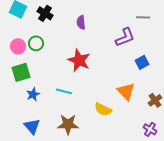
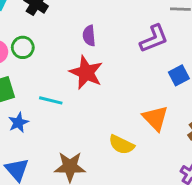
purple semicircle: (81, 22) -> (89, 36), moved
cyan line: (64, 91) -> (51, 100), moved

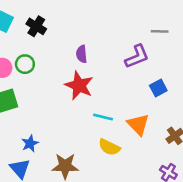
cyan line: (51, 100) -> (103, 117), moved
blue star: (18, 123) -> (30, 143), moved

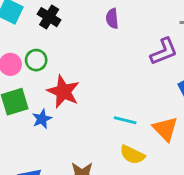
purple semicircle: (82, 54) -> (112, 18), moved
red star: (79, 85) -> (63, 92), moved
blue star: (30, 143) -> (42, 119), moved

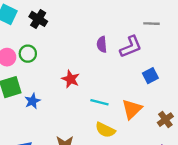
purple semicircle: (112, 18) -> (102, 44), moved
red star: (63, 92) -> (71, 79), moved, size x0.7
orange triangle: (165, 129) -> (132, 109), turned 30

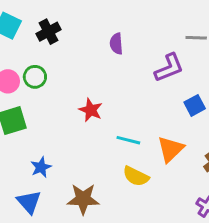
black cross: (38, 19) -> (49, 32), turned 30
purple semicircle: (102, 44) -> (116, 44), moved
blue star: (32, 101) -> (41, 167), moved

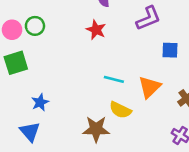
blue square: (195, 105) -> (170, 50), turned 30
red star: (91, 110) -> (96, 30), moved
brown star: (83, 199) -> (96, 129), moved

